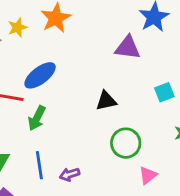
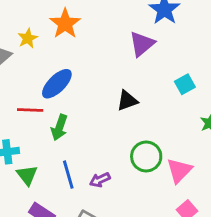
purple triangle: (128, 48) -> (142, 44), turned -40
green circle: (126, 143) -> (146, 156), moved
pink triangle: (148, 175) -> (179, 170), size x1.4

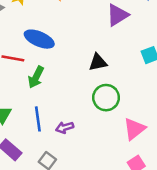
blue ellipse: (57, 84) -> (39, 39), turned 60
green circle: (146, 156) -> (106, 98), moved

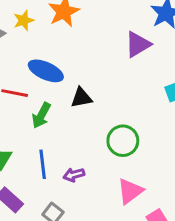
black triangle: (98, 62) -> (81, 98), moved
pink triangle: (134, 129) -> (130, 191), moved

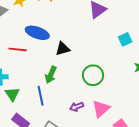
green arrow: (41, 115) -> (51, 75), moved
purple arrow: (74, 175) -> (77, 107), moved

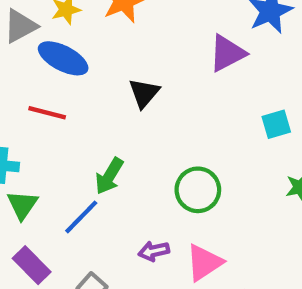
blue ellipse: (37, 33) -> (63, 58), moved
black triangle: (63, 49) -> (144, 93), moved, turned -42
blue line: (41, 96) -> (81, 217), turned 48

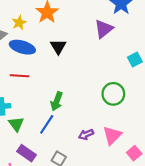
black triangle: (144, 93) -> (58, 47), moved
green circle: (198, 190) -> (113, 94), moved

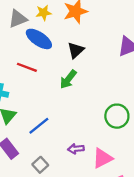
green arrow: (57, 101) -> (68, 79), moved

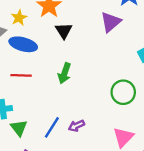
black triangle: (76, 50) -> (64, 31), moved
purple arrow: (76, 149) -> (76, 126), moved

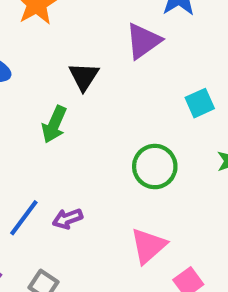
black triangle: (64, 31) -> (84, 77), moved

